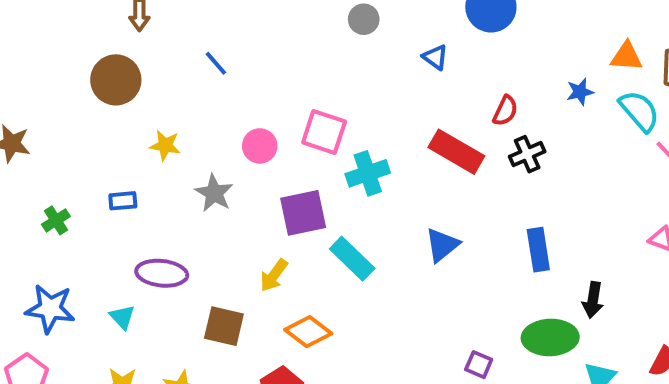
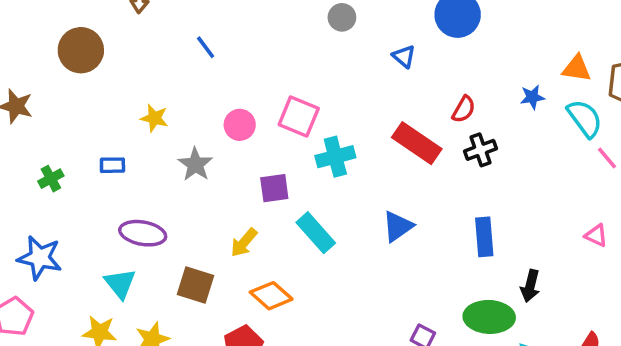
brown circle: (116, 80) -> (81, 50), moved
purple square: (303, 213) -> (274, 188), size x0.7
cyan triangle: (122, 317) -> (120, 284), moved, size x1.4

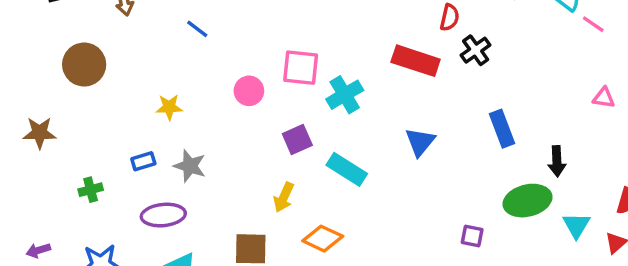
gray star: (195, 164) -> (190, 166), moved
green cross: (51, 179) -> (91, 190), turned 30
purple ellipse: (143, 233) -> (163, 215), moved

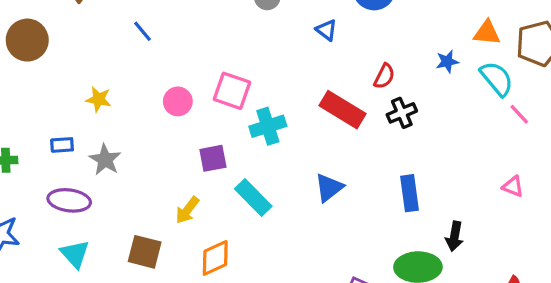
orange diamond: (323, 239) -> (215, 258), turned -63

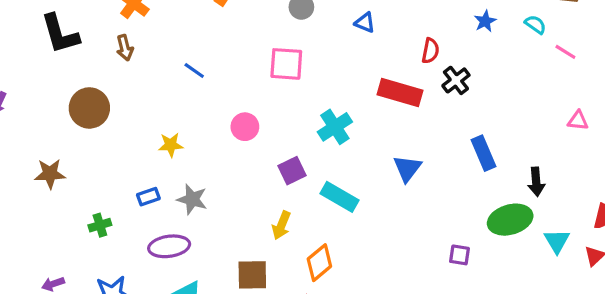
cyan semicircle: (497, 79) -> (535, 24), size x0.6
pink square: (232, 91) -> (286, 64), moved

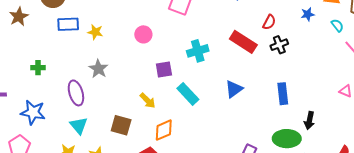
brown star: (50, 174) -> (19, 17), moved, turned 30
blue rectangle: (148, 197) -> (68, 24), moved, size x1.5
yellow arrow: (281, 225) -> (148, 101), turned -84
purple ellipse: (169, 246) -> (76, 93), turned 65

